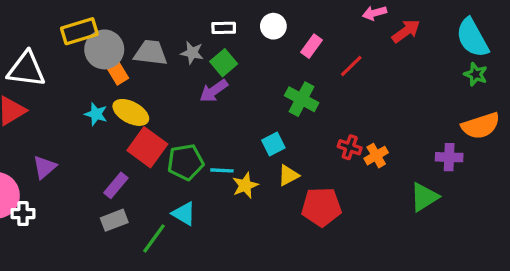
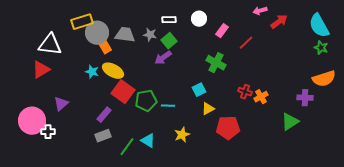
yellow star: (245, 185) -> (182, 135), moved
cyan triangle: (184, 214) -> (148, 141), moved

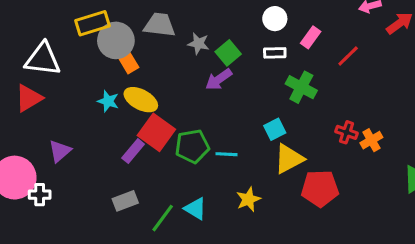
white rectangle: (169, 20) -> (275, 53), moved
gray trapezoid: (125, 35) -> (160, 25), moved
yellow triangle: (208, 109) -> (289, 159), size x1.5
purple rectangle: (104, 115) -> (133, 151), moved

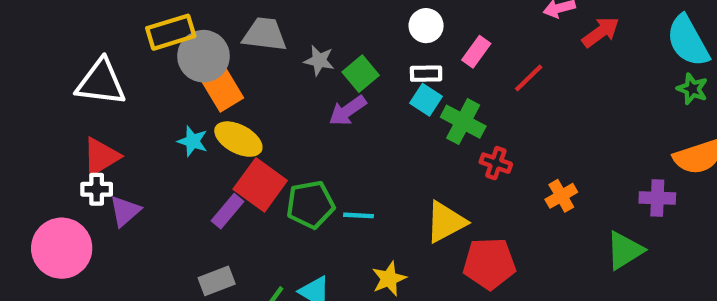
orange rectangle: (128, 62) -> (221, 87), size x1.5
red triangle: (29, 98) -> (101, 157), moved
cyan square: (275, 129) -> (426, 100), moved, turned -30
red cross: (346, 132) -> (496, 163), moved
white cross: (40, 195) -> (97, 189), moved

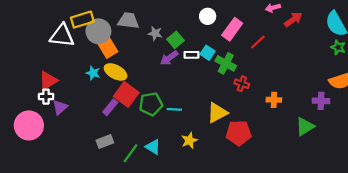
pink rectangle: (476, 52) -> (232, 29), size x1.5
white rectangle: (426, 74) -> (192, 55), moved
white triangle: (101, 82) -> (62, 36), moved
orange cross: (561, 196) -> (274, 100), turned 32

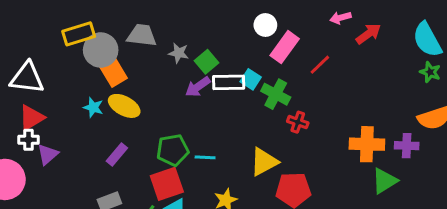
white circle: (208, 16) -> (265, 25), moved
white triangle: (62, 36) -> (27, 78), moved
white rectangle: (192, 55) -> (229, 82), size x1.5
red square: (126, 94) -> (167, 184), moved, turned 35
orange cross: (274, 100) -> (367, 144), moved, size x1.6

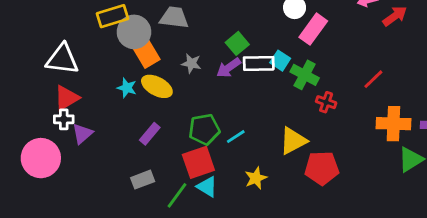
gray star: (179, 53) -> (191, 63), moved
red line: (320, 65) -> (373, 79), moved
cyan line: (205, 157) -> (236, 137), turned -36

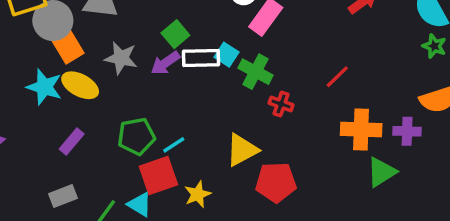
gray star: (191, 63) -> (121, 58), size x1.4
cyan star: (127, 88) -> (44, 87), size x1.5
red square: (198, 162) -> (158, 175), moved

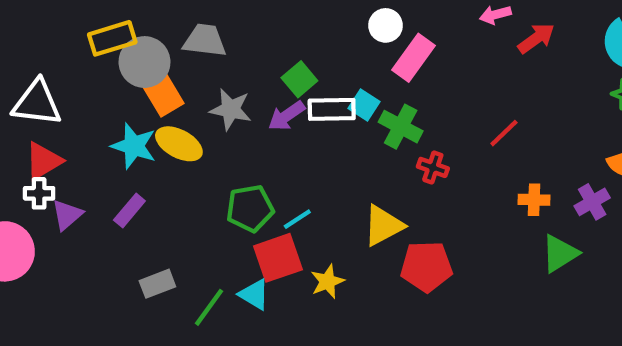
orange cross: (361, 130) -> (534, 200), size x0.6
purple cross: (407, 131) -> (592, 202), turned -32
purple rectangle: (72, 141) -> (129, 211), moved

